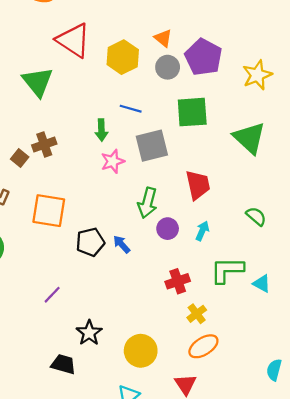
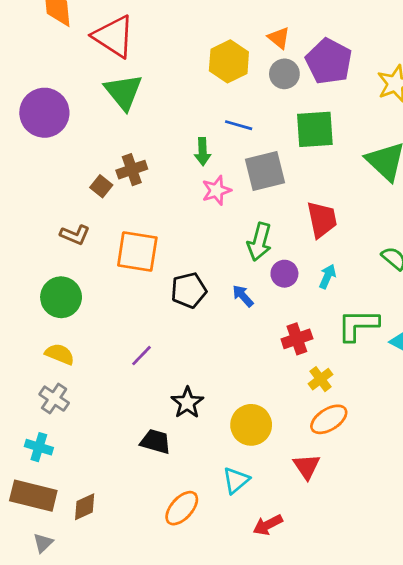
red triangle: (73, 40) -> (114, 36), moved
blue arrow: (122, 244) -> (243, 296), moved

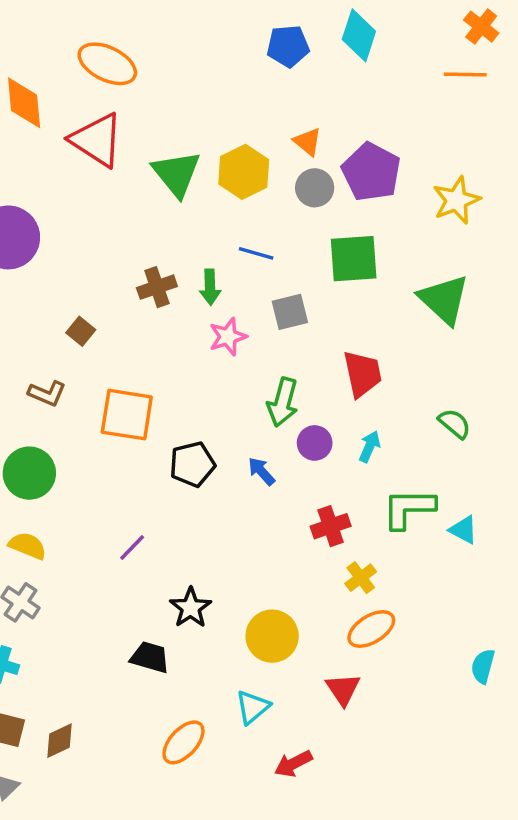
green triangle: (123, 92) -> (176, 174), moved
brown cross: (132, 170) -> (157, 287), moved
gray square: (265, 171) -> (290, 312), size x0.7

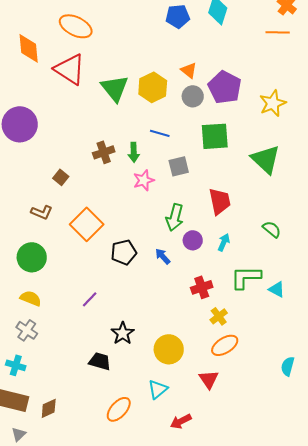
orange square: (127, 415) -> (87, 224), turned 36

